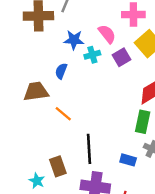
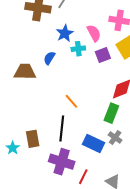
blue star: (74, 40) -> (65, 33), turned 30
orange line: (63, 114) -> (71, 101), moved
blue rectangle: (128, 160) -> (93, 144), size x1.5

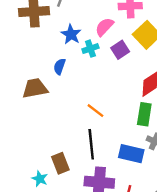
pink semicircle: (94, 33) -> (104, 27), turned -96

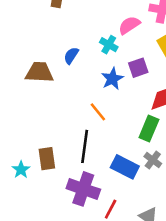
blue star: (71, 34) -> (112, 79), moved
cyan cross: (90, 49) -> (109, 45), turned 35
purple square: (120, 50) -> (138, 68), moved

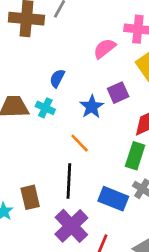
cyan cross: (109, 45) -> (45, 108), moved
blue semicircle: (71, 56) -> (57, 78), moved
purple cross: (83, 189) -> (71, 226), turned 32

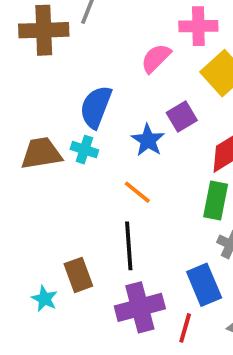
blue semicircle: (57, 78) -> (96, 107), size x1.6
blue rectangle: (113, 199) -> (204, 285), moved, turned 52
purple cross: (71, 226) -> (140, 307), turned 36

